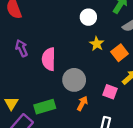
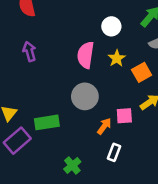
pink semicircle: (49, 59) -> (86, 55), moved
pink square: (110, 92) -> (124, 116), turned -32
orange arrow: (82, 103) -> (104, 126), moved

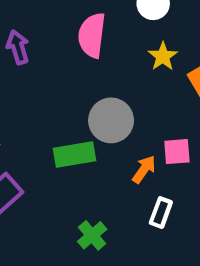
pink semicircle: (86, 55) -> (92, 35), moved
green rectangle: (47, 122) -> (75, 155), moved

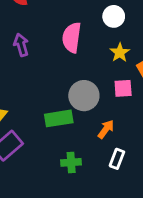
pink square: (177, 152) -> (123, 88), moved
green cross: (92, 235) -> (71, 162), moved, turned 36

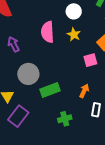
yellow star: (120, 53) -> (74, 35), moved
gray circle: (84, 96) -> (28, 74), moved

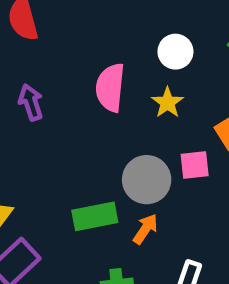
gray circle: (28, 74) -> (147, 180), moved
orange arrow: (84, 91) -> (145, 229), moved

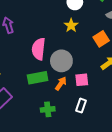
pink semicircle: (110, 88) -> (39, 49), moved
pink square: (195, 165) -> (82, 80), moved

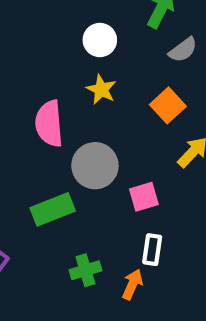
pink semicircle: (39, 49) -> (49, 124), moved
orange arrow: (61, 84) -> (132, 284), moved

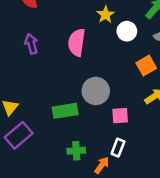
white circle: (100, 40) -> (127, 31), moved
yellow star: (101, 89) -> (105, 15), moved
pink semicircle: (49, 124) -> (77, 42), moved

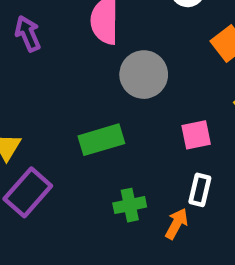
gray circle: (96, 91) -> (144, 75), moved

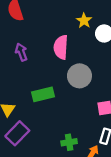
green rectangle: (101, 140) -> (43, 94), moved

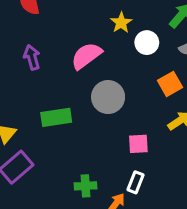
pink semicircle: (61, 47) -> (86, 56), turned 45

